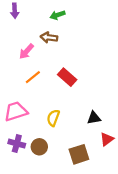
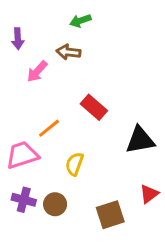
purple arrow: (15, 11) -> (18, 39), moved
orange line: (33, 77) -> (49, 128), moved
black triangle: (94, 118) -> (140, 140), moved, size x1.5

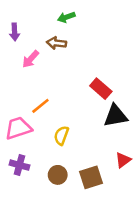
red rectangle: (94, 107) -> (101, 89), moved
brown circle: (55, 204) -> (58, 175), moved

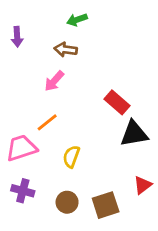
pink arrow: (31, 59) -> (54, 81), moved

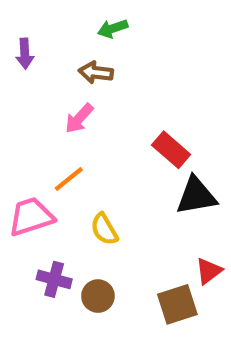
yellow semicircle: (71, 157) -> (104, 229), turned -50
purple cross: (23, 191) -> (54, 279), moved
brown square: (106, 205) -> (177, 304), moved

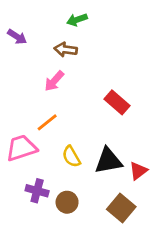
purple arrow: (25, 54) -> (17, 37), turned -54
black triangle: (196, 196) -> (108, 161), moved
red triangle: (209, 271) -> (138, 171), moved
brown square: (177, 304) -> (121, 208), turned -32

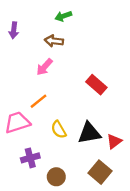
purple arrow: (17, 37) -> (14, 30), turned 63
purple cross: (37, 191) -> (30, 158), turned -30
brown circle: (67, 202) -> (56, 177), moved

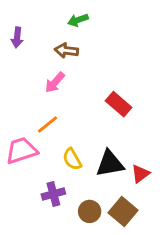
purple cross: (30, 158) -> (53, 194), moved
brown circle: (56, 177) -> (90, 211), moved

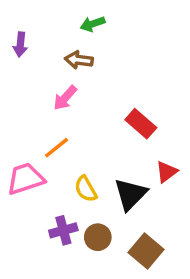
black triangle: (110, 164) -> (130, 194), turned -36
red triangle: (140, 174) -> (167, 172), moved
brown circle: (90, 211) -> (98, 237), moved

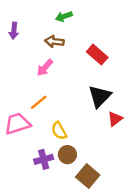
red rectangle: (141, 124) -> (97, 55), moved
black triangle: (130, 194) -> (100, 96), moved
brown circle: (98, 237) -> (67, 155), moved
brown square: (146, 251) -> (88, 176), moved

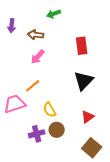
brown arrow: (54, 41) -> (36, 35), moved
red rectangle: (97, 55) -> (82, 46), turned 42
red triangle: (115, 119) -> (88, 117), moved
brown square: (88, 176) -> (92, 148), moved

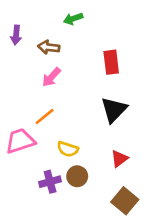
yellow semicircle: (50, 110) -> (68, 149), turned -42

